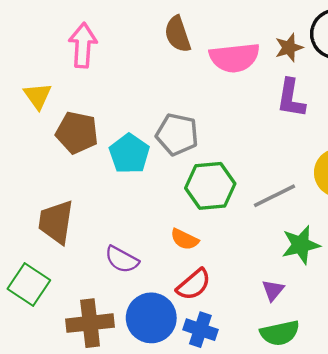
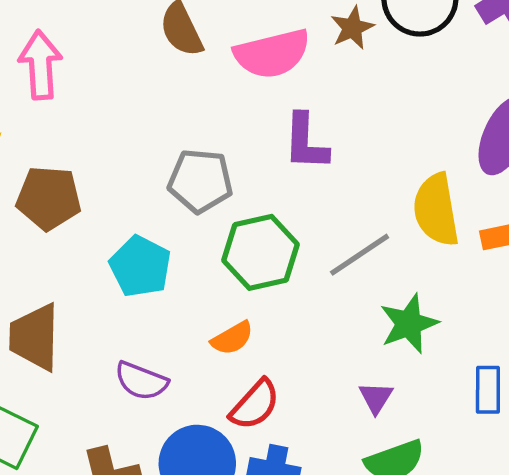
purple L-shape: (291, 98) -> (306, 142), moved
cyan pentagon: (129, 154) -> (140, 266), moved
orange semicircle: (185, 239) -> (232, 338), turned -48

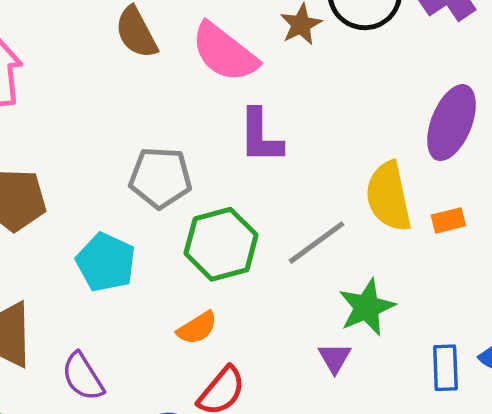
pink semicircle: (272, 54) -> (225, 52), turned 54
purple semicircle: (141, 381) -> (83, 377), moved, turned 39
purple triangle: (376, 398) -> (335, 358), moved

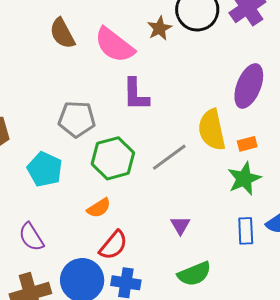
green star: (367, 307) -> (244, 179), moved

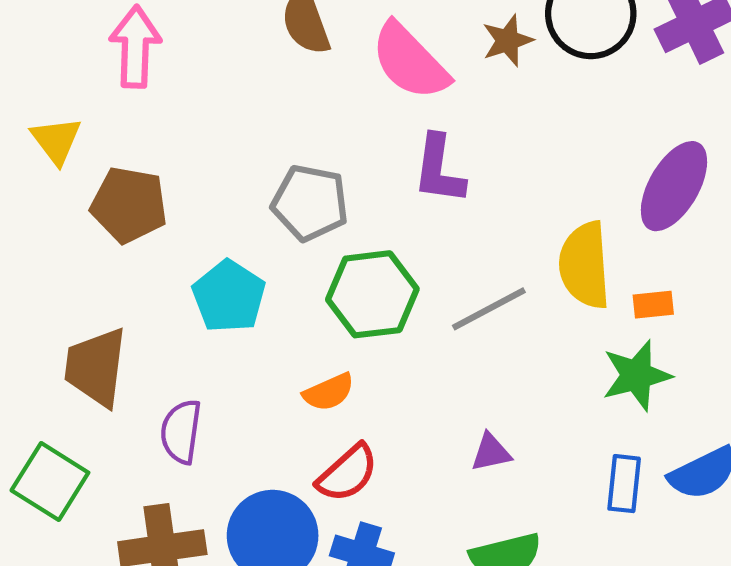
purple triangle: (180, 225) -> (491, 452), turned 40
purple semicircle: (31, 237) -> (181, 432), turned 32

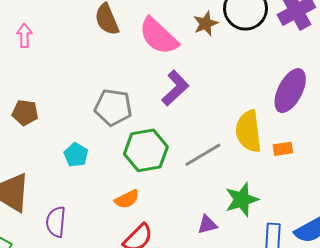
pink arrow: (135, 47) -> (24, 36), size x0.6
purple L-shape: (439, 169) -> (175, 88), turned -138
brown pentagon: (129, 205) -> (25, 113), size x0.7
cyan pentagon: (229, 296) -> (76, 155), size x0.7
green star: (637, 375) -> (242, 200), moved

